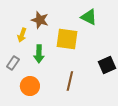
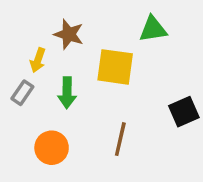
green triangle: (89, 17) -> (153, 29), turned -36
gray rectangle: (13, 63) -> (22, 93), moved

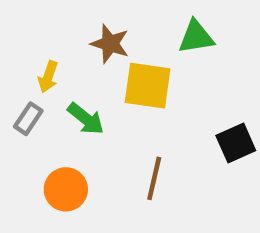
brown star: (69, 34) -> (110, 44), moved
green arrow: (67, 93) -> (86, 119), turned -52

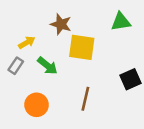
green triangle: (196, 37) -> (121, 22), moved
yellow arrow: (48, 77) -> (27, 43), turned -140

